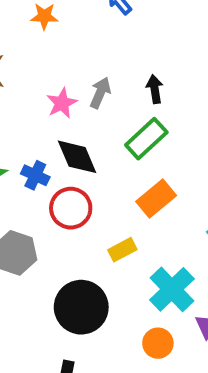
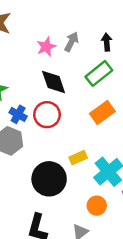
blue cross: (35, 175) -> (18, 114), moved
yellow rectangle: (122, 250) -> (78, 158), moved

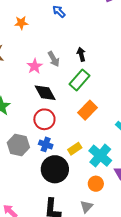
gray arrow: (71, 42) -> (54, 59), turned 133
blue cross: (18, 114) -> (46, 144), moved

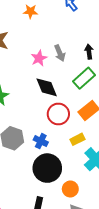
red circle: (44, 119) -> (58, 114), moved
yellow rectangle: (75, 149) -> (77, 139), moved
orange circle: (96, 184) -> (70, 189), moved

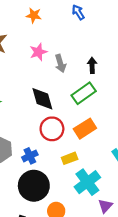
pink star: (39, 58) -> (38, 52), moved
blue cross: (41, 141) -> (30, 156), turned 32

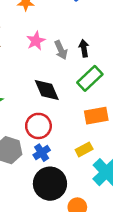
black arrow: (92, 65) -> (84, 48), moved
red circle: (52, 129) -> (38, 126), moved
orange rectangle: (85, 129) -> (96, 116), turned 30

